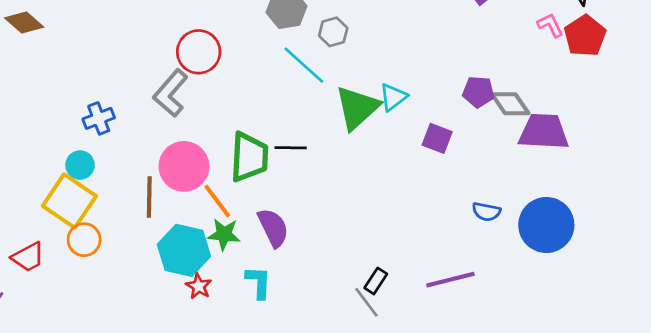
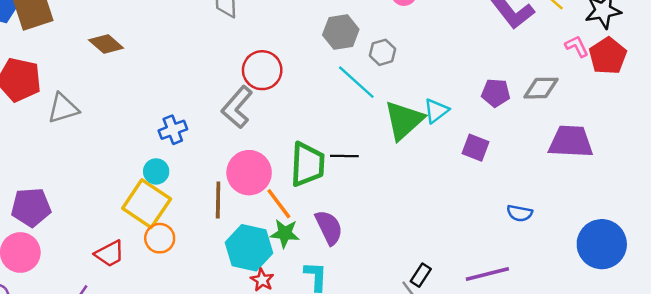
purple pentagon: (478, 92) -> (496, 93), moved
gray diamond: (510, 104) -> (541, 88), moved, turned -57
blue circle: (546, 225) -> (602, 244), moved

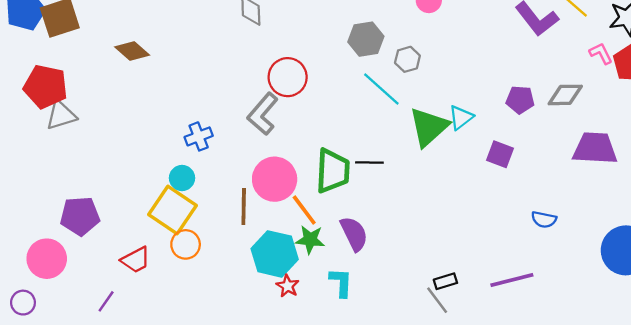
gray triangle: (63, 108) -> (61, 115), moved
purple pentagon: (31, 207) -> (80, 216), moved
black rectangle: (421, 275) -> (445, 281), turned 40

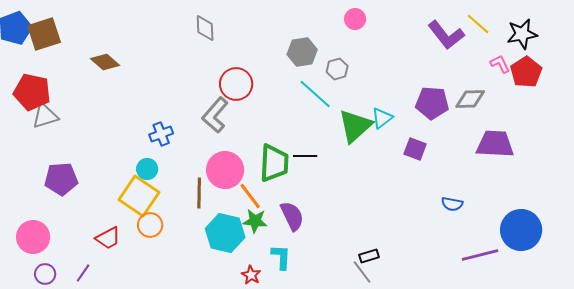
purple pentagon: (520, 100) -> (432, 103), size x1.4
purple pentagon: (80, 216) -> (61, 179), moved
purple line: (512, 280) -> (480, 255), moved
red star: (288, 286) -> (251, 275), moved
purple circle: (23, 303) -> (45, 274), moved

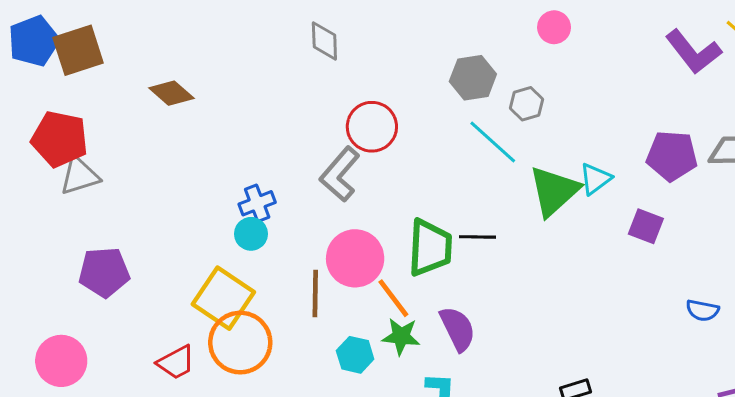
cyan circle: (147, 169) -> (251, 234), moved
orange circle: (150, 225) -> (240, 343), size x1.6
cyan hexagon: (225, 233) -> (355, 355), size x0.6

